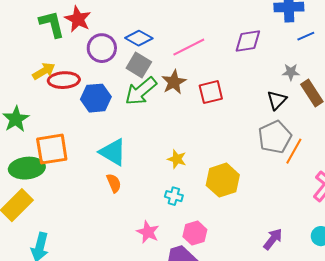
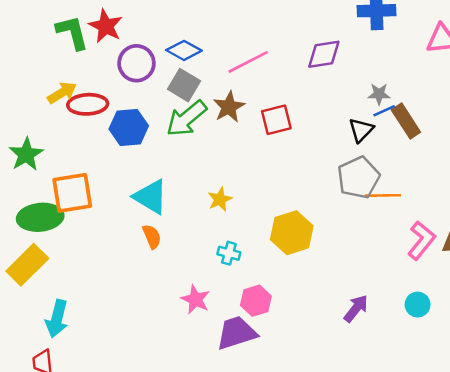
blue line: (306, 36) -> (384, 111), moved
orange line: (294, 151) -> (383, 195), turned 60
yellow star: (177, 159) -> (220, 199), moved, turned 30

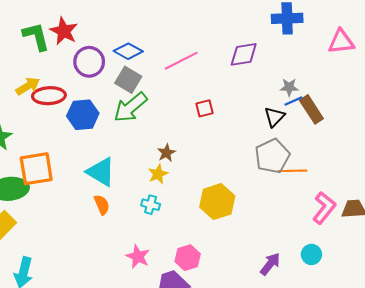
brown star: (229, 107) -> (166, 153), moved, size x0.7
red square: (276, 120) -> (205, 108), size x0.7
cyan cross: (229, 253) -> (151, 205), moved
cyan circle: (418, 305) -> (311, 254), moved

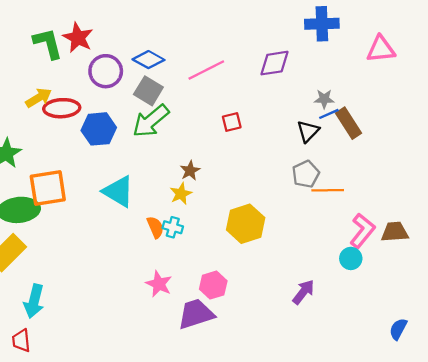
gray pentagon: (272, 156) -> (306, 174), size x0.7
orange semicircle: (102, 205) -> (155, 227), moved
cyan circle: (311, 254) -> (351, 258), moved

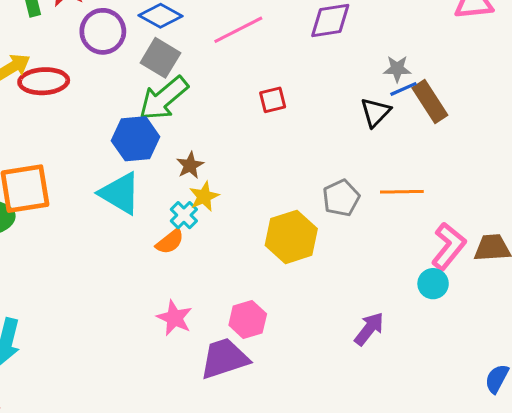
blue hexagon: (99, 129) -> (136, 139), moved
brown star: (190, 171) -> (190, 165), moved
gray pentagon: (306, 174) -> (341, 198), moved
orange semicircle: (155, 227) -> (170, 242), turned 75
cyan cross: (173, 227) -> (184, 215), moved, turned 30

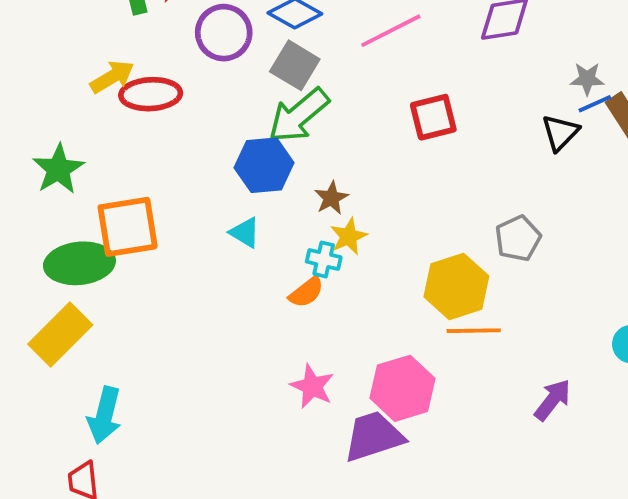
red square: (273, 100) -> (433, 117), size x1.4
orange line: (402, 192) -> (474, 331), moved
cyan triangle: (120, 193) -> (245, 233), size x0.6
cyan cross: (184, 215) -> (324, 259), turned -32
pink hexagon: (248, 319) -> (403, 388), size x1.4

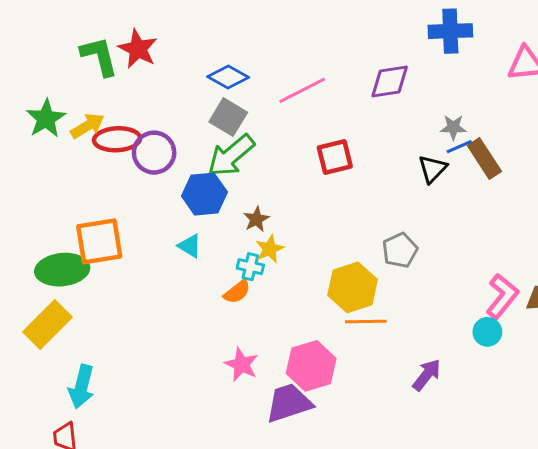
purple circle: (224, 33) -> (154, 153), moved
green star: (58, 169) -> (46, 119), moved

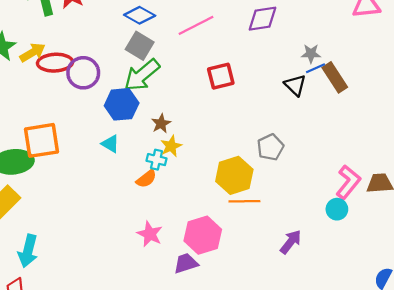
black triangle: (433, 169) -> (295, 85), turned -30
purple trapezoid: (289, 403) -> (186, 263), size x0.7

